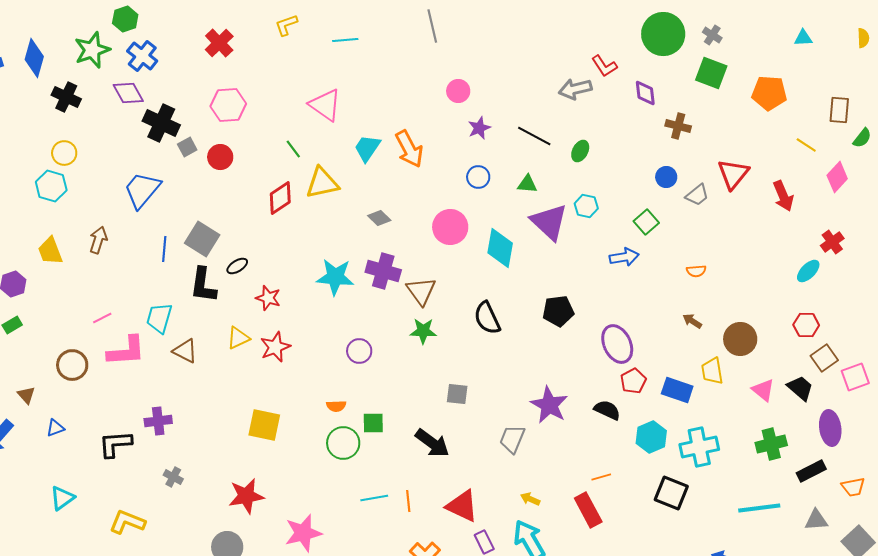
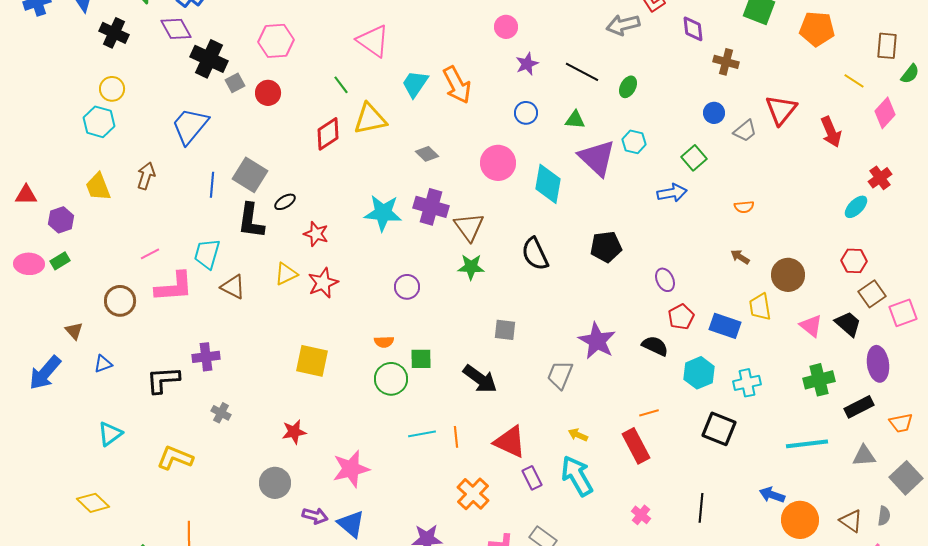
purple ellipse: (617, 344) -> (665, 280), size x0.6
cyan cross: (699, 447) -> (747, 383), size x0.7
red star: (246, 496) -> (294, 432), size x0.7

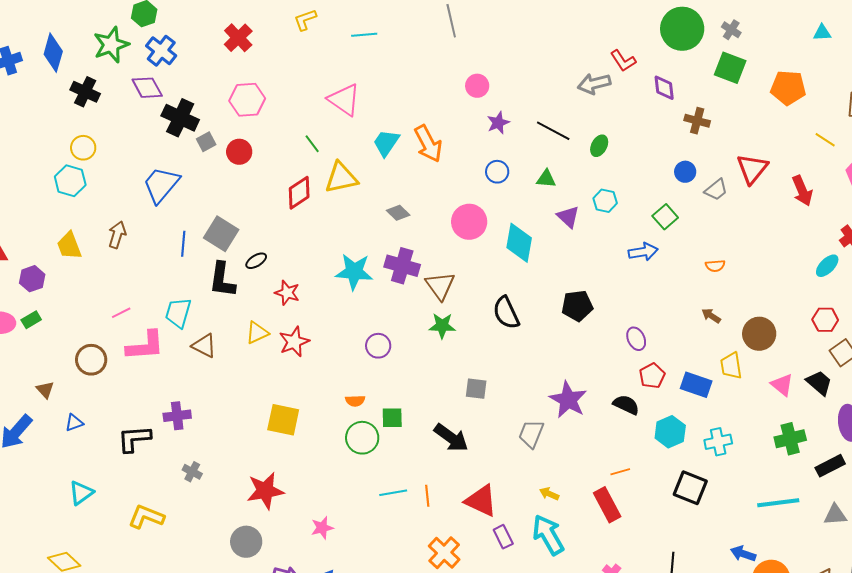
purple triangle: (597, 158) -> (568, 217), size x0.6
red star: (294, 432) -> (265, 491), size x1.5
pink star: (351, 469) -> (322, 528), size x0.6

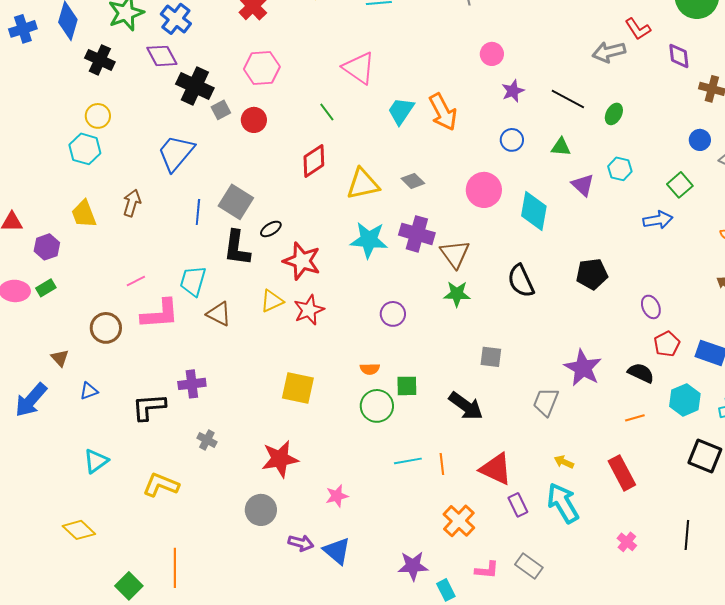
yellow triangle: (341, 178) -> (363, 184), moved
red star: (287, 293) -> (302, 261), size x1.5
orange line: (620, 472) -> (635, 418), moved

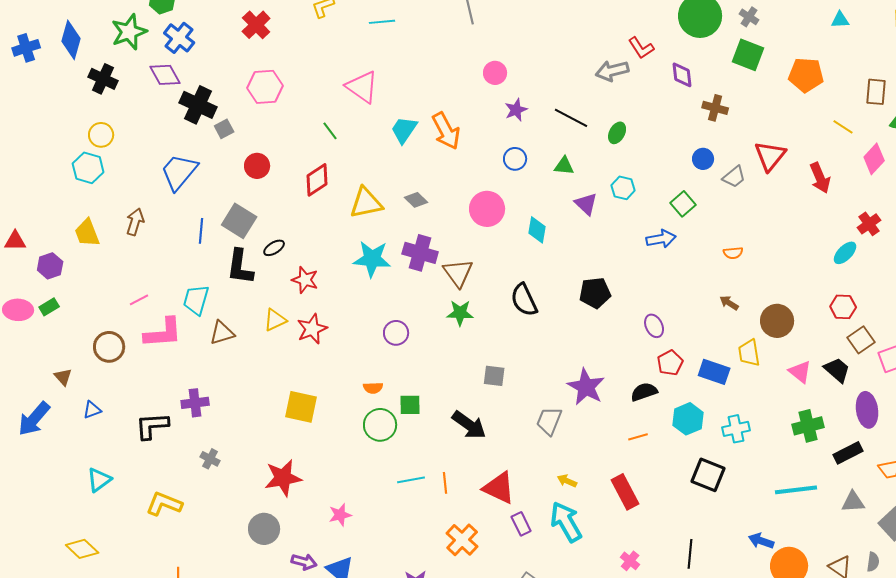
red circle: (254, 120) -> (257, 166), moved
cyan diamond: (534, 211) -> (537, 230), size x0.7
red star: (302, 261) -> (305, 280), size x0.7
brown triangle: (219, 314) -> (222, 333), turned -44
black semicircle: (641, 373) -> (644, 392), turned -44

